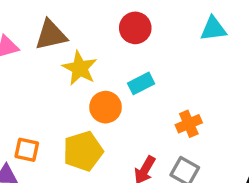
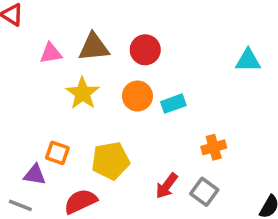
red circle: (135, 28) -> (145, 50), moved
yellow star: (80, 68) -> (83, 93), moved
orange circle: (106, 107) -> (137, 96), moved

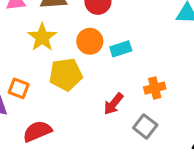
yellow pentagon: (110, 161) -> (66, 74), moved
red arrow: (167, 186) -> (113, 104), moved

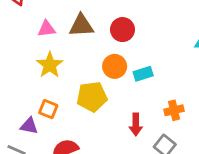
yellow star: (42, 37) -> (50, 65), moved
red arrow: (113, 104) -> (136, 124), turned -40

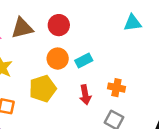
orange cross: (174, 110) -> (116, 88), turned 35
red arrow: (136, 124) -> (85, 95), moved

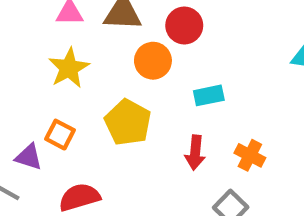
orange circle: (58, 59) -> (153, 61), moved
yellow pentagon: (43, 89) -> (128, 122), turned 30

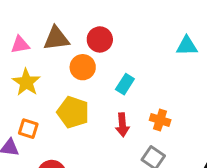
cyan rectangle: (209, 95) -> (125, 84), turned -36

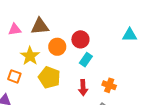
red circle: (100, 39) -> (80, 39), moved
yellow star: (26, 82) -> (30, 56), moved
orange square: (28, 129) -> (14, 76), moved

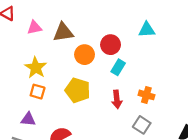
pink triangle: (15, 29) -> (34, 28), moved
cyan triangle: (130, 35) -> (147, 30), moved
yellow star: (30, 56) -> (36, 68), moved

